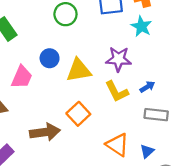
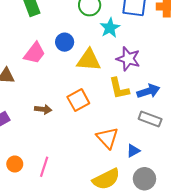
cyan star: (141, 26) -> (110, 28), moved
blue arrow: (147, 87) -> (148, 91), size x1.5
brown arrow: (45, 132) -> (43, 109), size x0.6

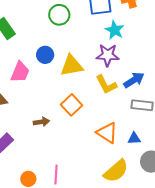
cyan star: (110, 28) -> (115, 30), moved
blue triangle: (133, 151) -> (134, 138), turned 40

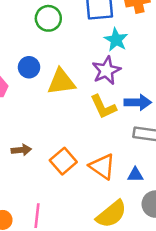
purple star: (108, 55) -> (106, 70), turned -30
blue arrow: (134, 80) -> (138, 102), turned 30
orange square: (71, 105) -> (63, 161), moved

